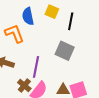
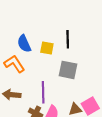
yellow square: (52, 12) -> (47, 48), moved

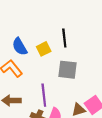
yellow square: (47, 48) -> (44, 49), turned -32

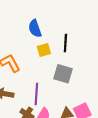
blue semicircle: (20, 47) -> (35, 28), moved

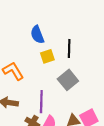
gray square: (63, 74) -> (68, 80), turned 36

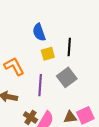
purple line: (41, 102) -> (40, 85), moved

